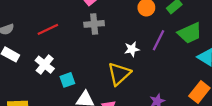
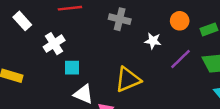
white star: (132, 49) -> (153, 41), moved

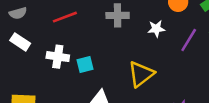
white cross: (54, 44) -> (58, 57), turned -35
cyan square: (72, 68) -> (85, 65), moved

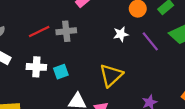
gray cross: (118, 15) -> (66, 31), moved
purple line: (189, 40) -> (150, 41), turned -65

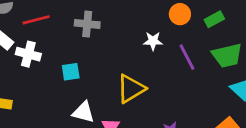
red line: (39, 31) -> (36, 20), moved
white cross: (36, 67) -> (28, 54), moved

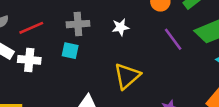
white star: (153, 41) -> (120, 27), moved
cyan square: (71, 72) -> (70, 51), moved, turned 30

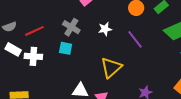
gray cross: (78, 24) -> (71, 27), turned 36
purple line: (173, 39) -> (135, 39), moved

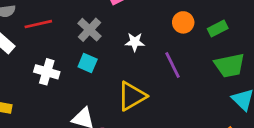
cyan square: (66, 48) -> (88, 63), moved
white cross: (33, 56) -> (47, 72), moved

